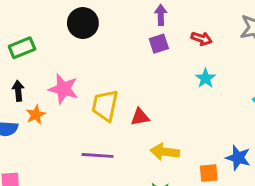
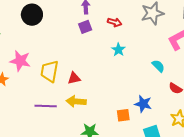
yellow arrow: (165, 152) -> (76, 101), moved

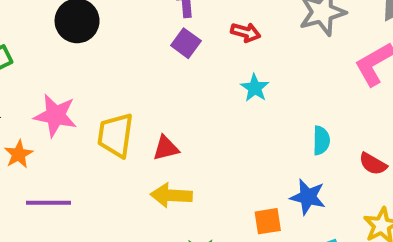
purple square: (85, 27) -> (186, 43), turned -32
cyan semicircle: (158, 66) -> (321, 141), moved, turned 48
purple line: (46, 106) -> (49, 203), moved

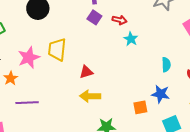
red arrow: (246, 32) -> (120, 20), moved
pink star: (55, 115) -> (29, 57), turned -30
yellow trapezoid: (116, 135) -> (57, 49), moved

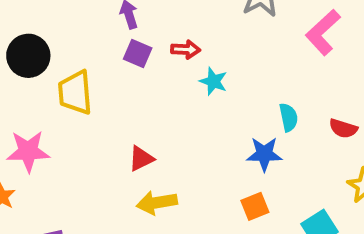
yellow trapezoid: (57, 49) -> (75, 93), moved
pink star: (29, 57) -> (28, 151), turned 30
blue star: (161, 94) -> (264, 154), moved

